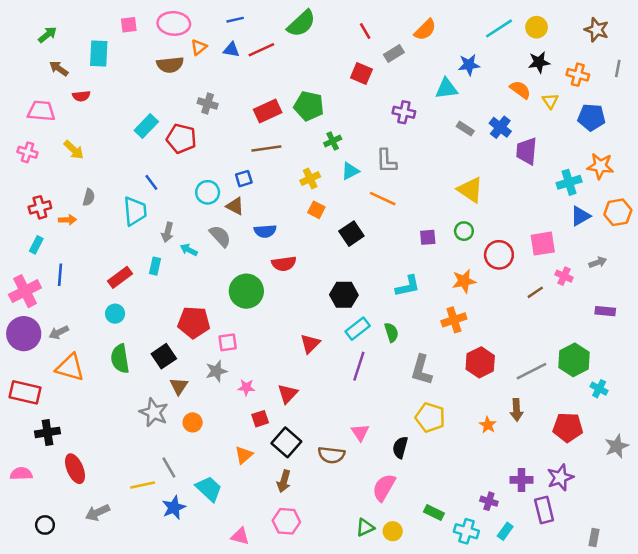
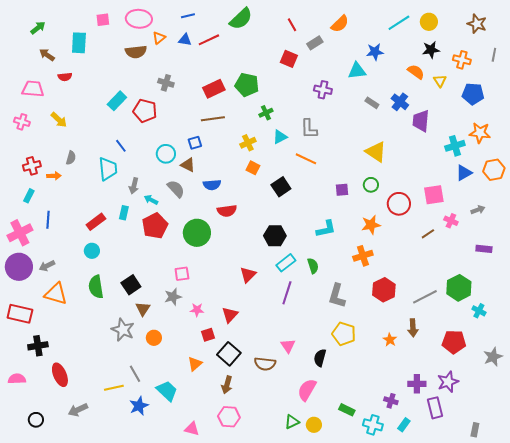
red pentagon: (194, 322) -> (155, 226), moved, turned -30

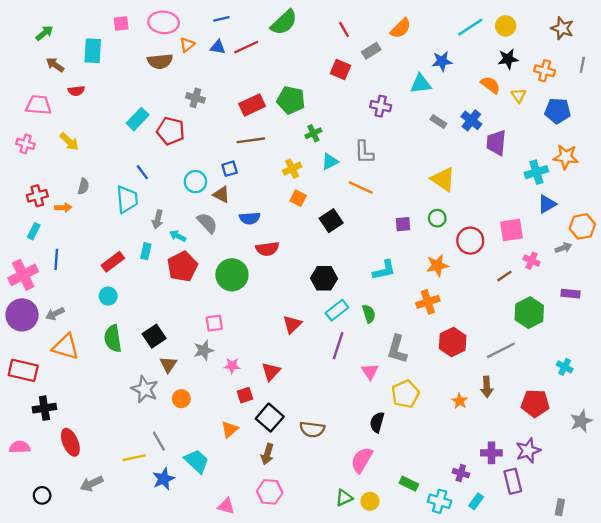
orange hexagon: (494, 170) -> (582, 226), moved
green hexagon: (459, 288) -> (529, 313), moved
yellow pentagon: (344, 334) -> (405, 394), turned 30
pink triangle: (288, 346) -> (370, 372), moved

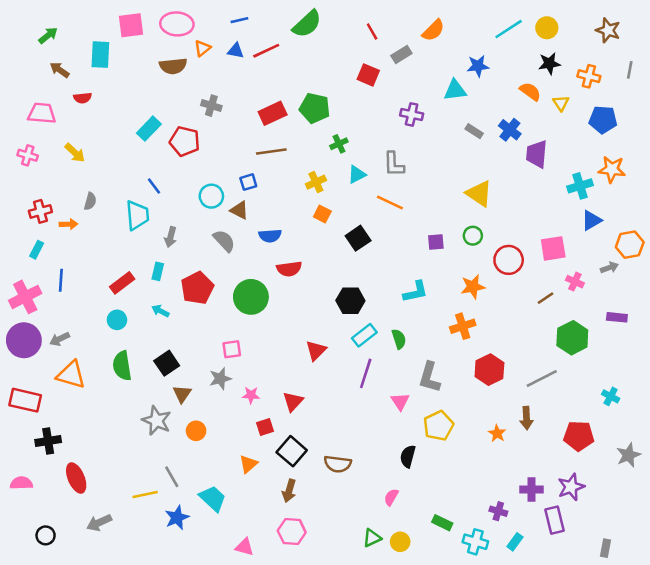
pink square: (121, 24) -> (131, 25), size x1.5
cyan arrow: (178, 236) -> (160, 311), moved
pink semicircle: (362, 460) -> (391, 497), size x0.6

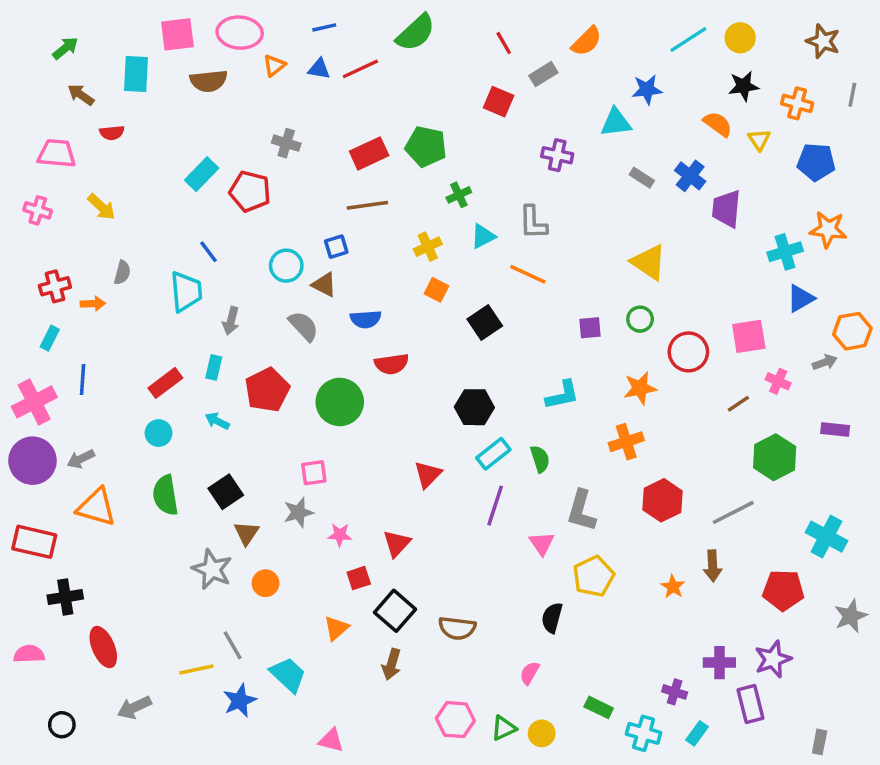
brown semicircle: (173, 66) -> (209, 81), moved
cyan cross: (611, 396) -> (826, 537), size x1.6
pink hexagon: (292, 532) -> (455, 720), moved

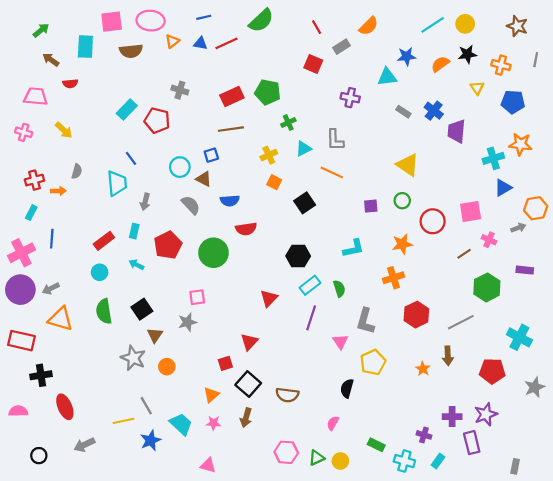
orange semicircle: (718, 124) -> (440, 64), moved, turned -72
pink star: (340, 535) -> (213, 423), moved

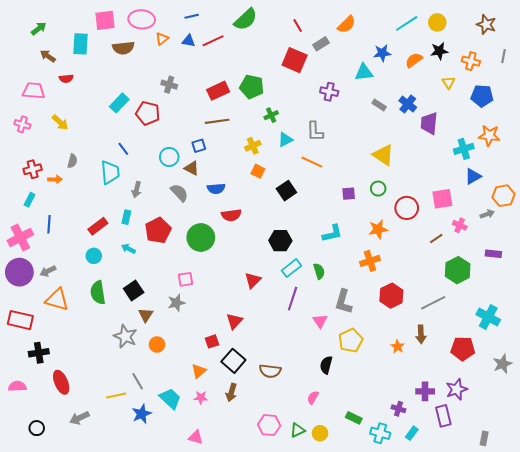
red square: (313, 64) -> (295, 60), size x1.4

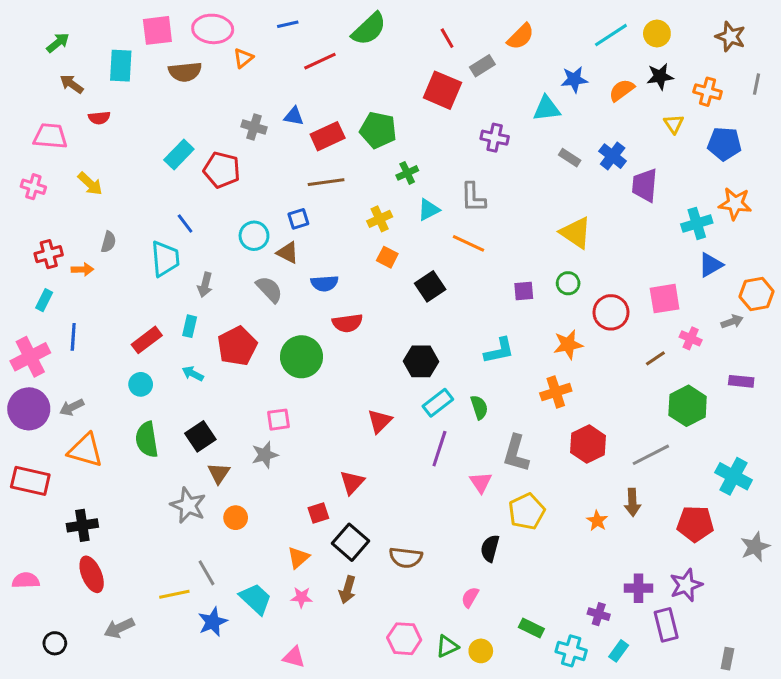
blue triangle: (189, 41) -> (294, 116), moved
black cross: (39, 353) -> (82, 525), moved

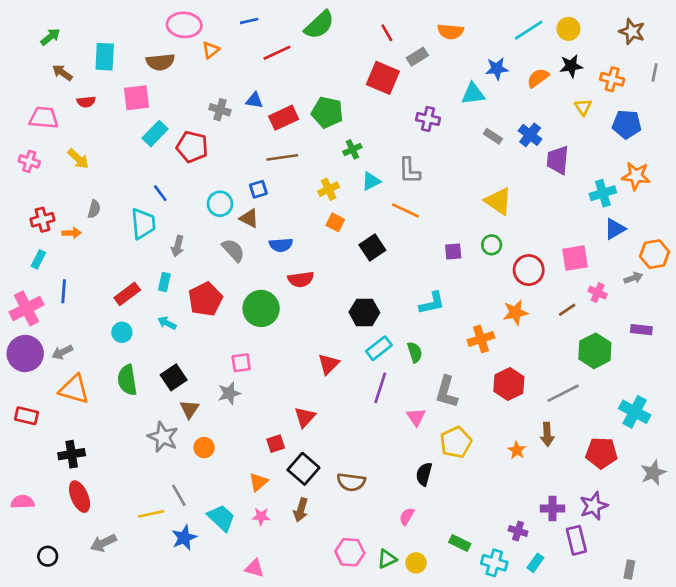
pink square: (157, 30) -> (136, 98), moved
orange semicircle: (521, 37) -> (451, 32), turned 50
orange star: (568, 345) -> (515, 312), moved
red rectangle: (30, 481) -> (27, 416), size x0.7

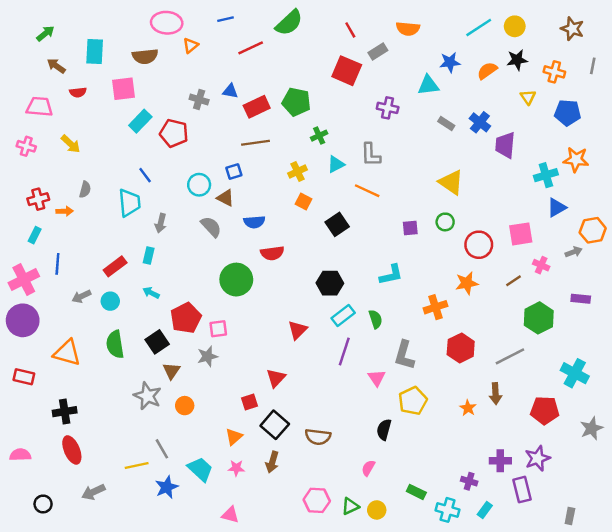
red pentagon: (205, 299) -> (186, 318), moved
gray arrow: (62, 352) -> (81, 296), moved

